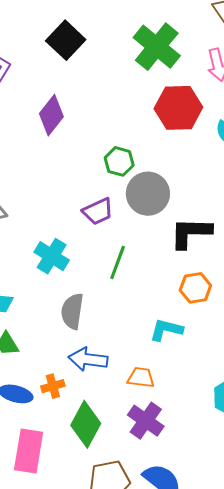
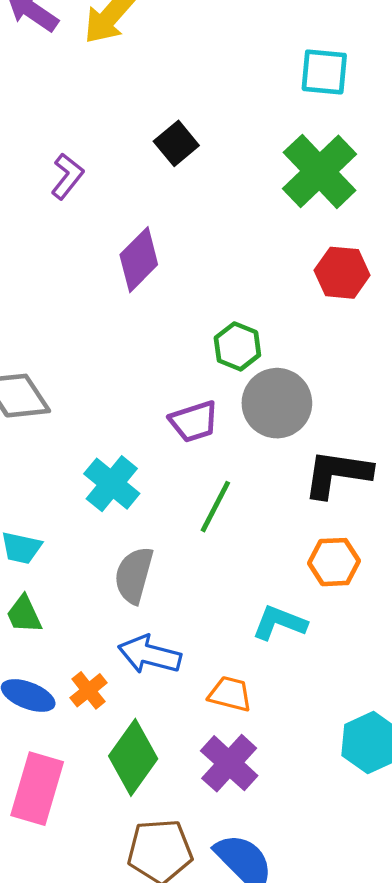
black square: (66, 40) -> (176, 143), size x0.7
red hexagon: (178, 108) -> (342, 273), size x0.7
orange cross: (53, 386) -> (88, 690), turned -30

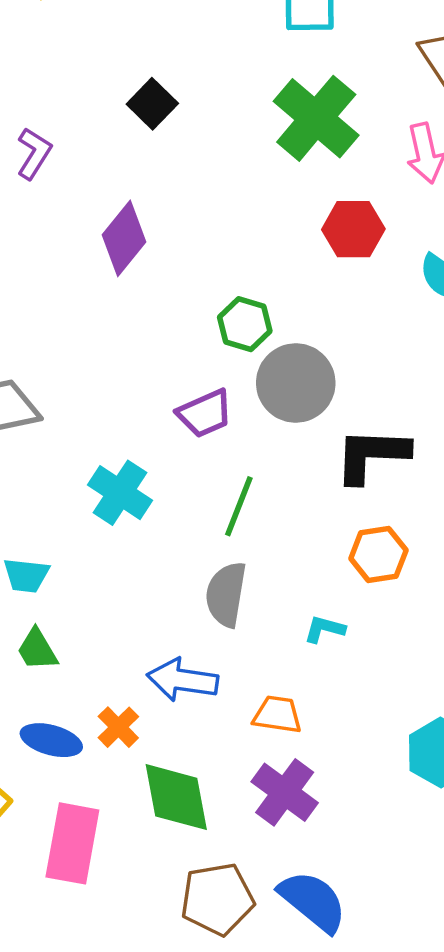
gray semicircle: (134, 575) -> (226, 594), moved
cyan L-shape: (279, 623) -> (324, 629), size x0.7
green diamond: (133, 757) -> (176, 797), turned -40

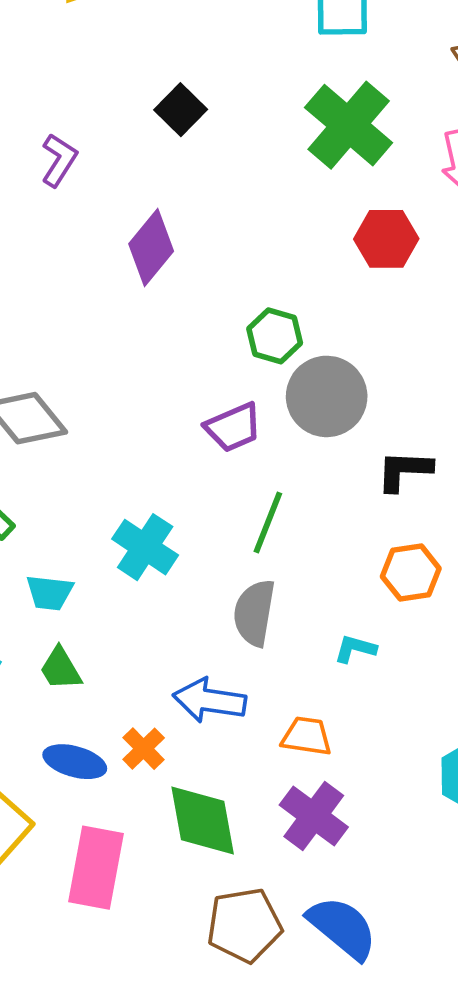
black L-shape: (372, 455) -> (404, 471), size x0.7
cyan cross: (120, 493) -> (145, 547), moved

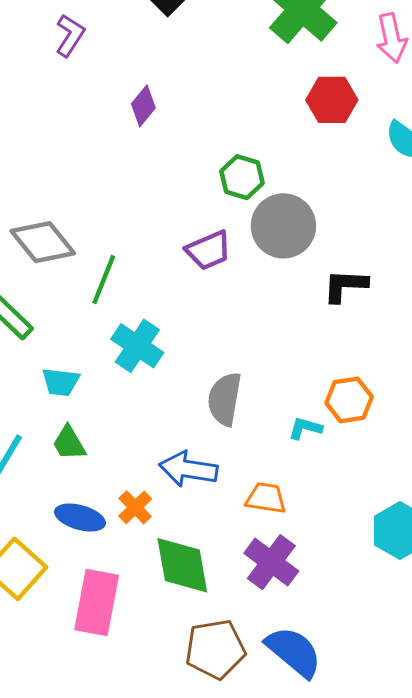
purple diamond: (151, 248) -> (143, 106), size x0.7
green line: (268, 523) -> (104, 280), moved
orange hexagon: (411, 573) -> (349, 400), moved

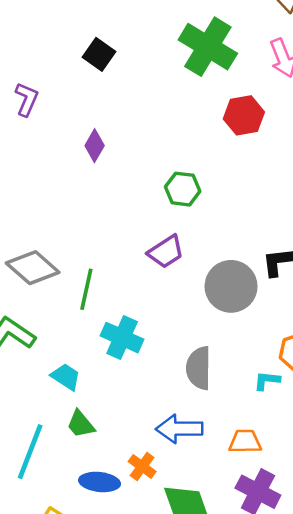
gray circle: (283, 226) -> (231, 286), moved
cyan trapezoid: (61, 382) -> (66, 377), turned -144

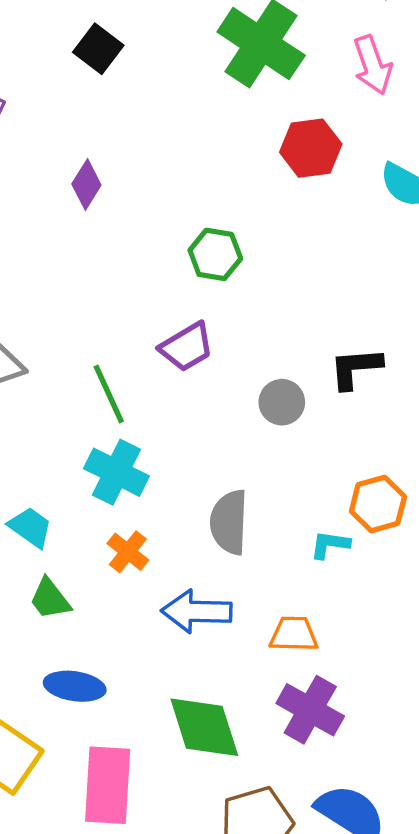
gray circle: (231, 286) -> (282, 402), size x0.6
green line: (86, 289) -> (109, 394), moved, turned -39
orange cross: (142, 466) -> (128, 552), moved

